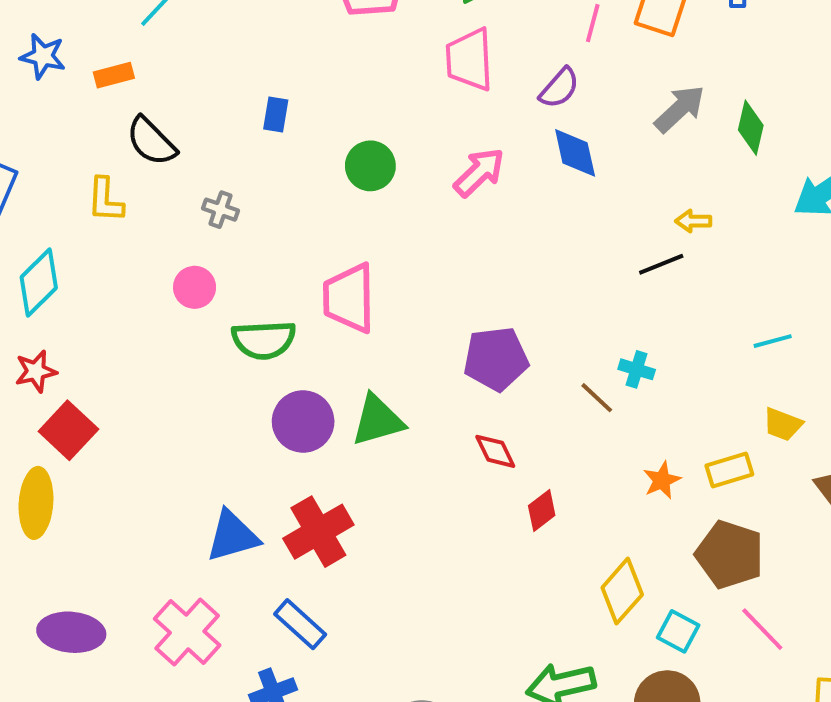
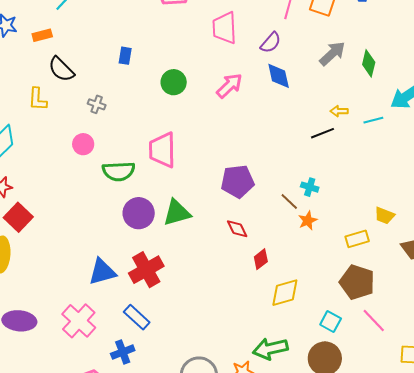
cyan line: (773, 341) -> (373, 120), moved
orange star: (662, 480) -> (308, 221), moved
yellow diamond: (622, 591) -> (285, 293), moved, turned 32

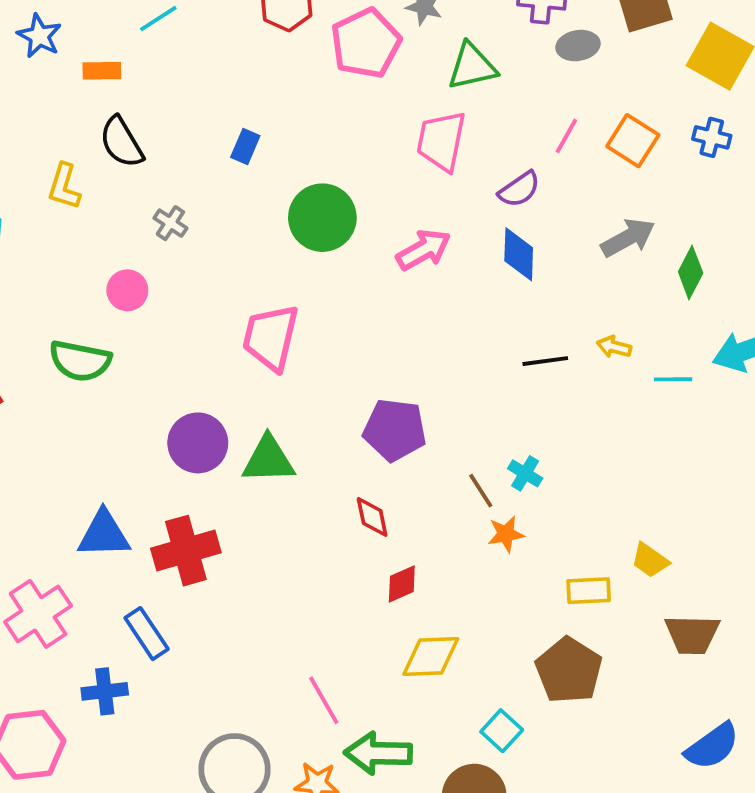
green circle: (174, 82) -> (322, 218), size x1.4
black line: (323, 133) -> (545, 361), moved
green semicircle: (119, 171) -> (80, 361), moved
pink line: (374, 320) -> (324, 700), moved

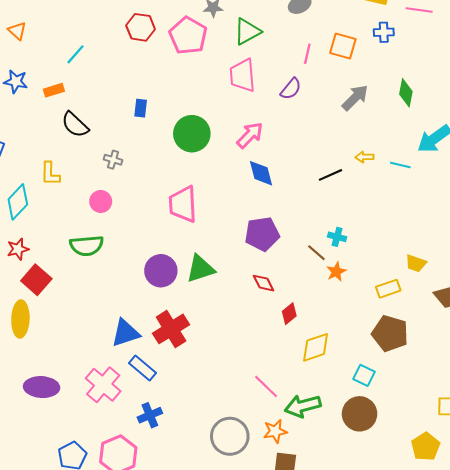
yellow L-shape: (64, 186) -> (50, 174), moved
blue diamond: (519, 254) -> (261, 173), moved
green diamond: (691, 272) -> (406, 93), moved
cyan line: (673, 379) -> (400, 165), turned 30
blue rectangle: (147, 634) -> (143, 368), moved

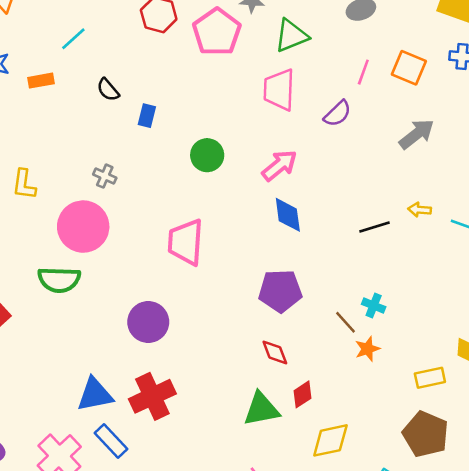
black semicircle: (75, 125) -> (108, 90), moved, size x0.7
green circle: (192, 134) -> (207, 155), size x0.7
pink circle: (101, 201) -> (83, 227), size x1.8
green triangle: (200, 269) -> (261, 409), moved

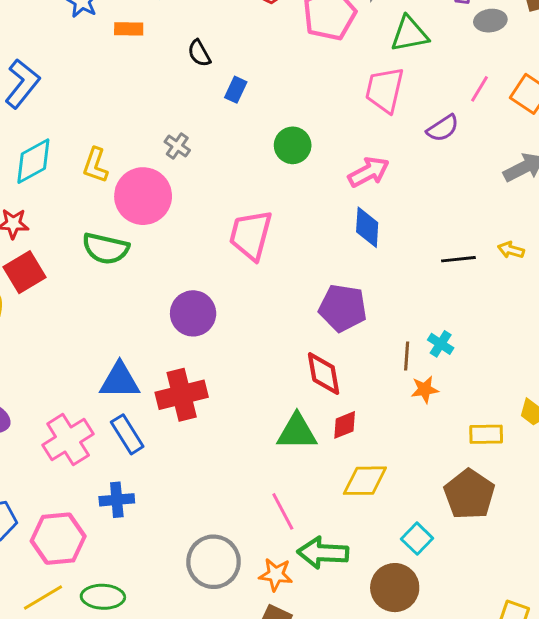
yellow L-shape: (24, 184) -> (95, 165), moved
brown line: (345, 322) -> (407, 356), turned 35
red diamond: (275, 352) -> (324, 373), size x1.4

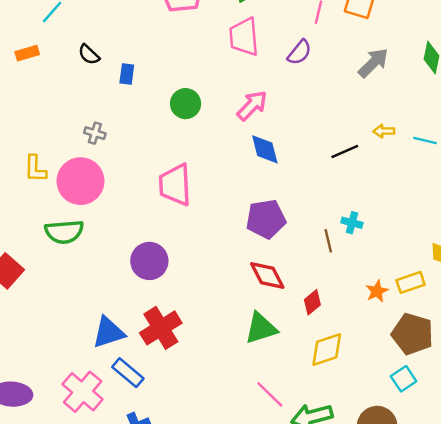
orange star: (425, 389) -> (377, 291), moved
red diamond: (345, 425) -> (312, 302), moved
cyan square: (417, 539) -> (404, 379), moved, turned 30

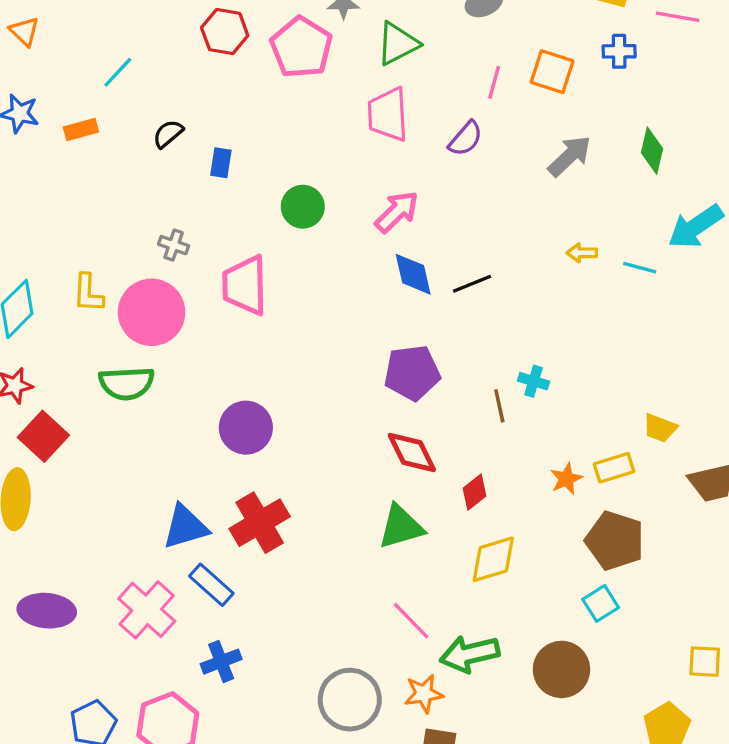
black semicircle: (89, 55) -> (168, 134), turned 95
black line: (345, 152) -> (472, 284), moved
pink trapezoid: (175, 185) -> (245, 285), moved

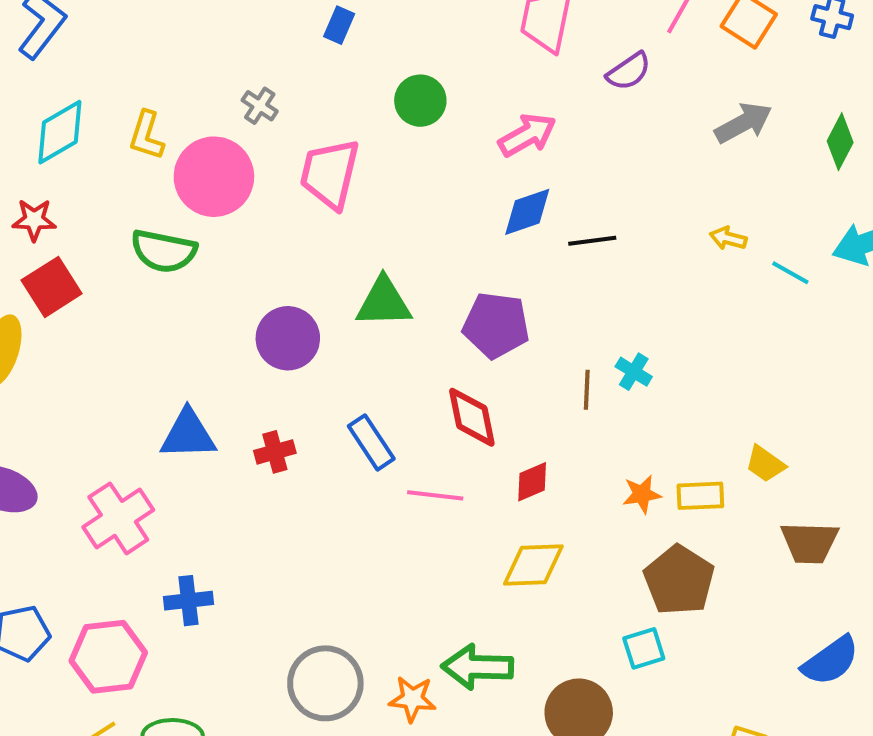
blue diamond: (413, 274) -> (527, 212), turned 69
red cross: (260, 523) -> (275, 452), size x0.6
green triangle: (401, 527) -> (384, 302), moved
blue rectangle: (211, 585) -> (371, 442), moved
pink line: (411, 621) -> (435, 495), moved, turned -54

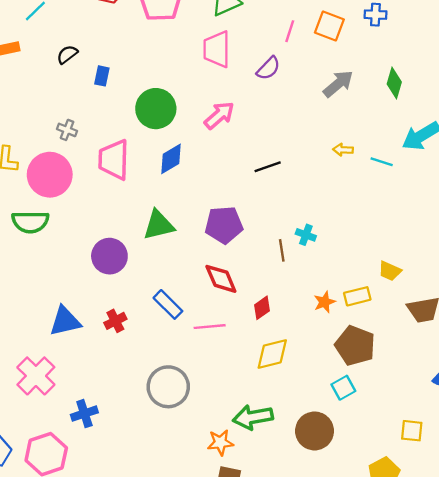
green circle: (420, 101) -> (156, 109), size x1.4
blue diamond: (527, 212) -> (171, 159), moved
gray circle: (325, 683) -> (168, 387), moved

